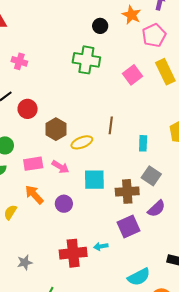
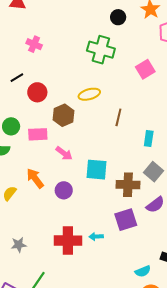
yellow ellipse: (82, 142) -> (89, 94), moved
pink rectangle: (33, 164) -> (38, 134), moved
cyan semicircle: (139, 277) -> (143, 271), moved, size x0.7

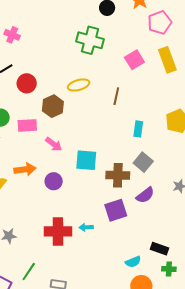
pink cross: (34, 44) -> (12, 35), moved
brown line: (118, 117) -> (116, 96), moved
orange arrow: (35, 178) -> (25, 169), turned 120

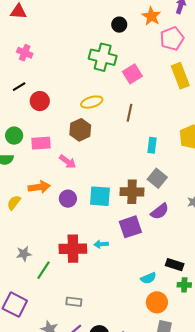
pink square: (134, 60) -> (132, 74), moved
brown hexagon: (53, 106) -> (80, 130), moved
cyan square: (86, 160) -> (100, 196), moved
green line: (29, 272) -> (44, 270), moved

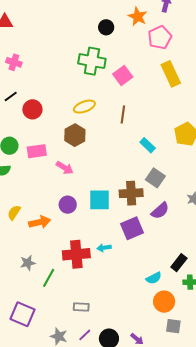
cyan rectangle: (152, 145) -> (148, 145), turned -49
orange arrow: (39, 187) -> (40, 222), moved
black rectangle: (175, 265) -> (179, 263), turned -66

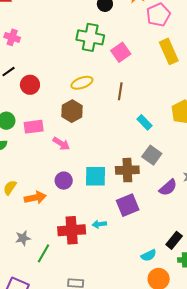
purple semicircle: (160, 211) -> (168, 188), moved

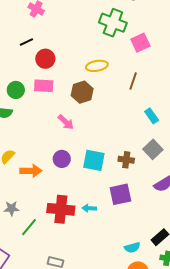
pink rectangle: (34, 127) -> (44, 86), moved
brown cross: (127, 170) -> (126, 160), size x0.7

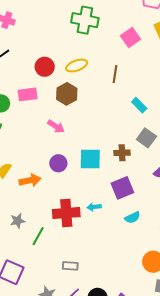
pink square: (140, 43) -> (131, 37), moved
red circle: (45, 59) -> (45, 67), moved
cyan semicircle: (132, 247) -> (132, 217), moved

